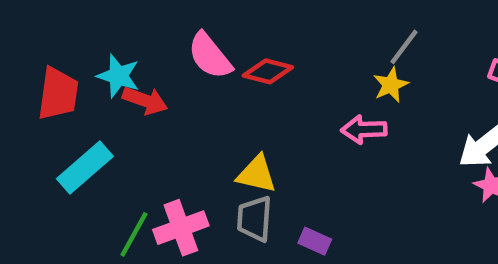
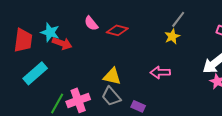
pink semicircle: (210, 56) -> (91, 23), size x0.7
pink arrow: (364, 129) -> (160, 72), moved
gray trapezoid: (254, 219) -> (111, 96), turned -45

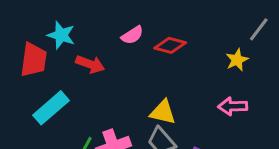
pink semicircle: (91, 23) -> (132, 35), turned -84
cyan star: (50, 32) -> (61, 35), moved
yellow star: (172, 36) -> (237, 60), moved

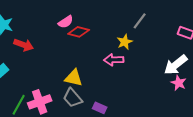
pink semicircle: (132, 35) -> (66, 22), moved
pink arrow: (233, 106) -> (114, 60), moved

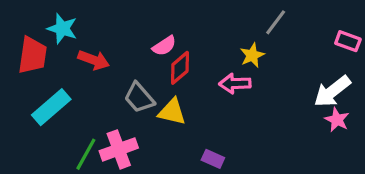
pink semicircle: (66, 22) -> (164, 46), moved
red diamond: (79, 32) -> (180, 68), moved, turned -55
gray trapezoid: (73, 98) -> (139, 98), moved

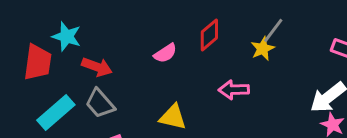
yellow star: (252, 55) -> (263, 49), moved
red diamond: (180, 68) -> (209, 35), moved
gray trapezoid: (139, 98) -> (100, 103), moved

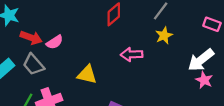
yellow star: (263, 49) -> (164, 35), moved
pink semicircle: (165, 53) -> (55, 42), moved

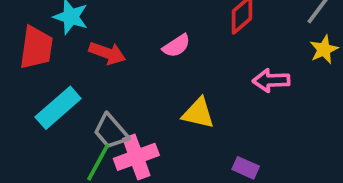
pink semicircle: (55, 42) -> (176, 46), moved
gray trapezoid: (33, 64) -> (111, 131), moved

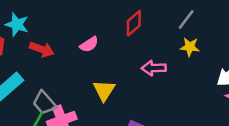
yellow star: (324, 49) -> (190, 47), turned 30
yellow triangle: (198, 113) -> (104, 90), turned 50

